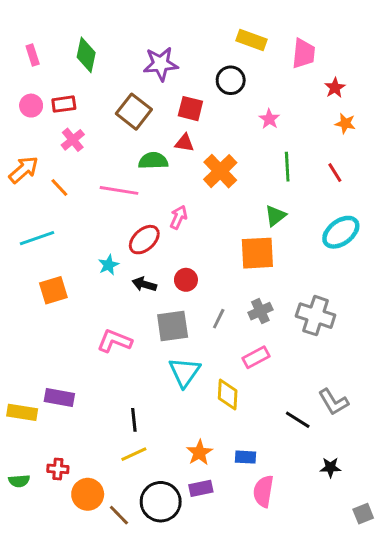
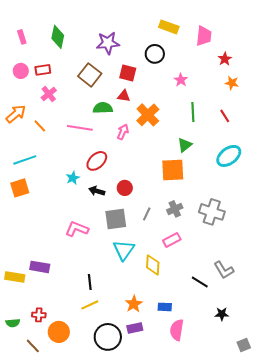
pink arrow: (179, 217) -> (123, 132), moved
orange square: (53, 290) -> (20, 188), moved
brown line: (119, 515) -> (33, 346), moved

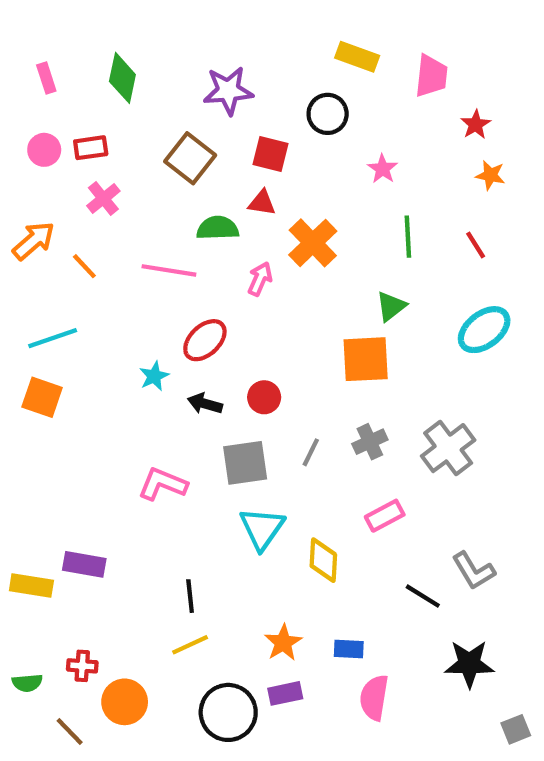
orange square: (20, 188) -> (42, 397), turned 36
gray cross: (212, 212) -> (448, 448), turned 35
pink rectangle: (172, 240) -> (385, 516), moved
black star: (222, 314) -> (469, 664), size x1.6

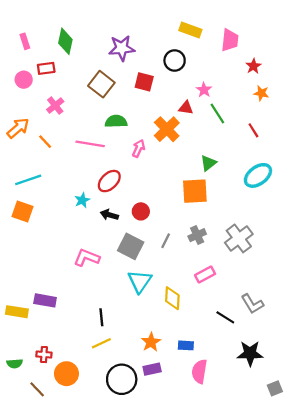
red rectangle: (91, 148) -> (46, 68), moved
red triangle: (262, 203) -> (186, 108), moved
green line: (408, 237) -> (217, 113), moved, turned -30
gray square: (245, 463) -> (131, 246), turned 35

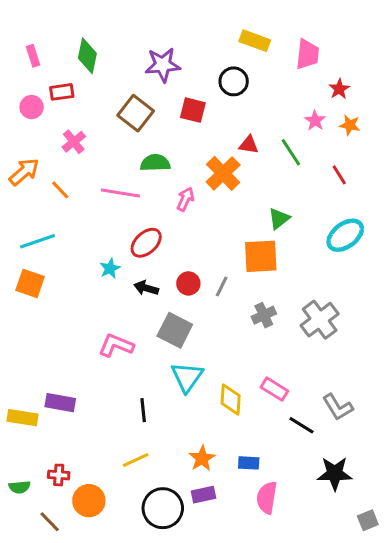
pink star: (204, 90) -> (315, 121), moved
gray line: (166, 241) -> (222, 286), moved
pink rectangle: (205, 275) -> (274, 389), moved, turned 60
black line: (101, 317) -> (143, 410), moved

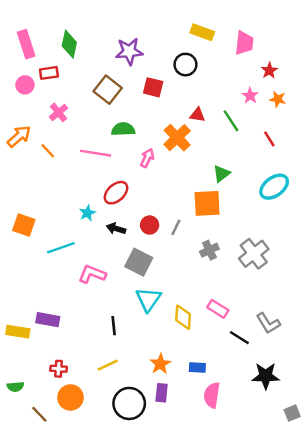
pink rectangle: (33, 56) -> (26, 44), size x1.6
cyan line: (38, 241) -> (61, 248), moved
red cross: (59, 475) -> (59, 369), moved
purple rectangle: (203, 495) -> (162, 393), turned -72

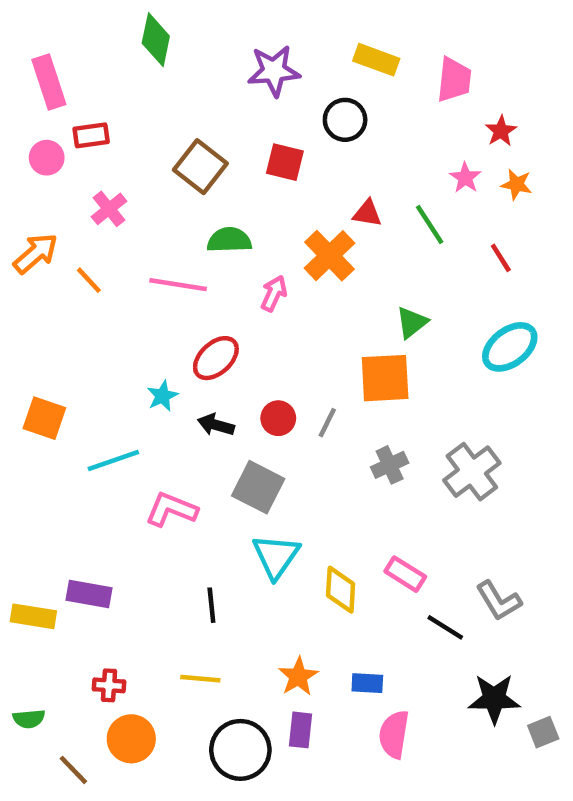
green diamond: (69, 44) -> (156, 40), moved
purple star: (129, 51) -> (274, 71), moved
yellow line: (108, 365) -> (200, 679), turned 30
gray square: (292, 413) -> (543, 732), moved

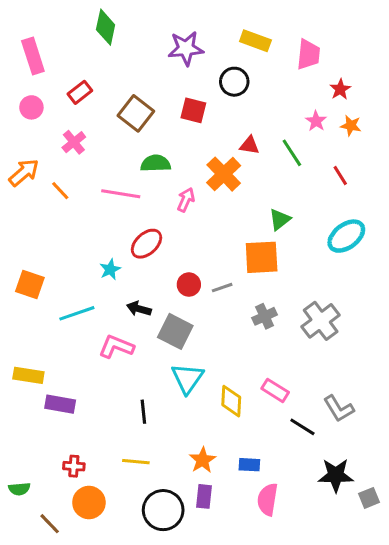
red rectangle: (91, 135) -> (80, 92), moved, turned -30
gray line: (327, 423) -> (222, 288), turned 45
black arrow: (216, 425) -> (139, 309), moved
yellow rectangle: (33, 616) -> (28, 375), moved

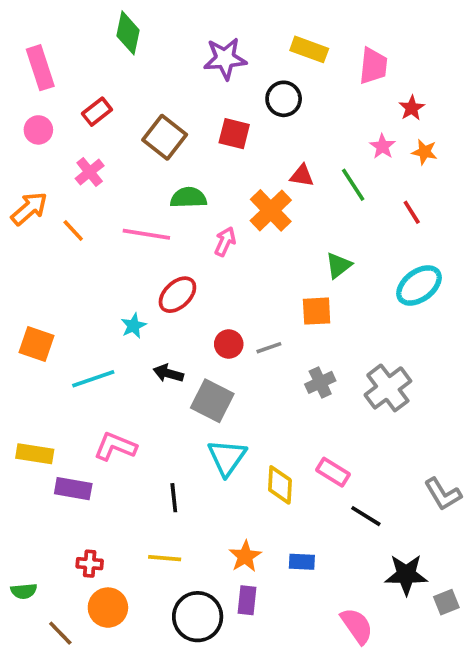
orange square: (262, 257) -> (317, 311), size x0.7
pink L-shape: (116, 347) -> (115, 447), moved
gray L-shape: (339, 409) -> (443, 494), moved
pink semicircle: (268, 499) -> (357, 626), moved, turned 136

